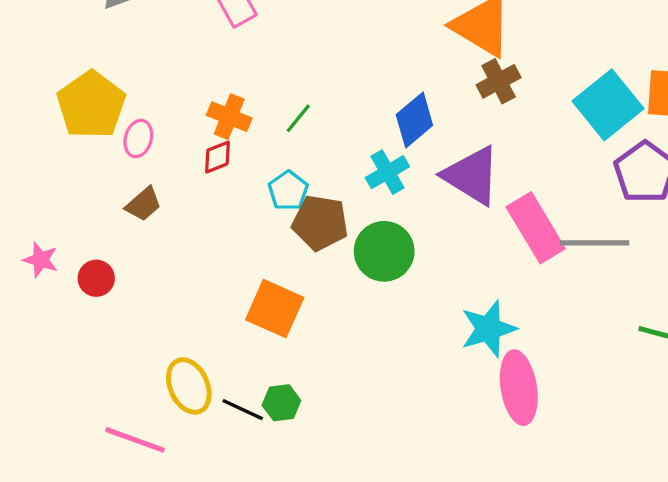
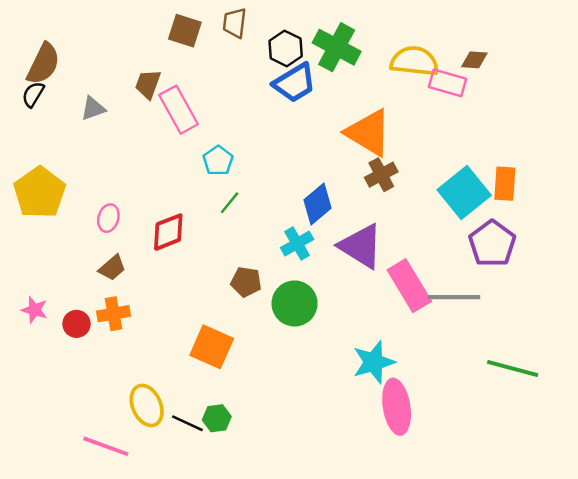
yellow pentagon: (91, 105) -> (40, 193), moved
orange cross: (229, 117) -> (113, 314), moved, turned -32
red diamond: (217, 157) -> (168, 232), size x1.5
cyan pentagon: (288, 191) -> (218, 161), moved
brown pentagon: (320, 223) -> (246, 282), size x0.7

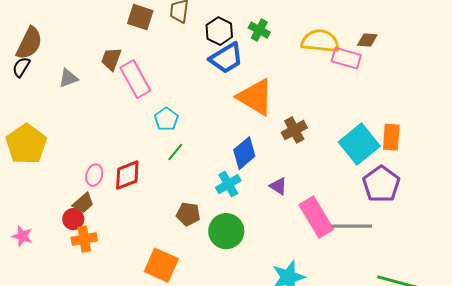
green cross: (337, 47) -> (259, 30), size x0.6
orange triangle: (369, 133) -> (255, 97), moved
pink ellipse: (108, 218) -> (94, 175), moved
purple triangle: (361, 246) -> (278, 186), size x0.5
red circle: (77, 324) -> (73, 219), moved

